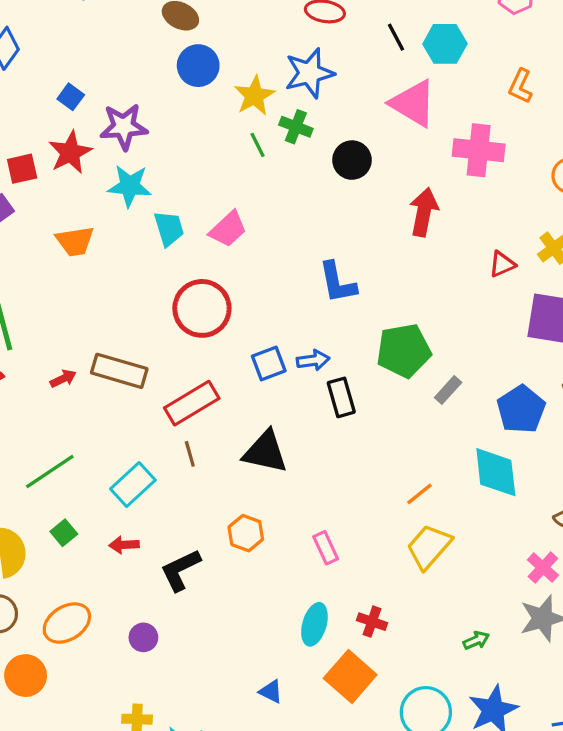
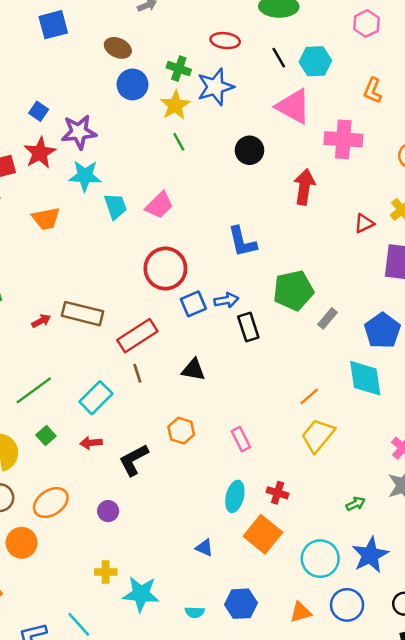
green cross: (296, 127) -> (179, 69), moved
red circle: (202, 308) -> (165, 269), moved
black triangle: (265, 452) -> (193, 370), size x0.7

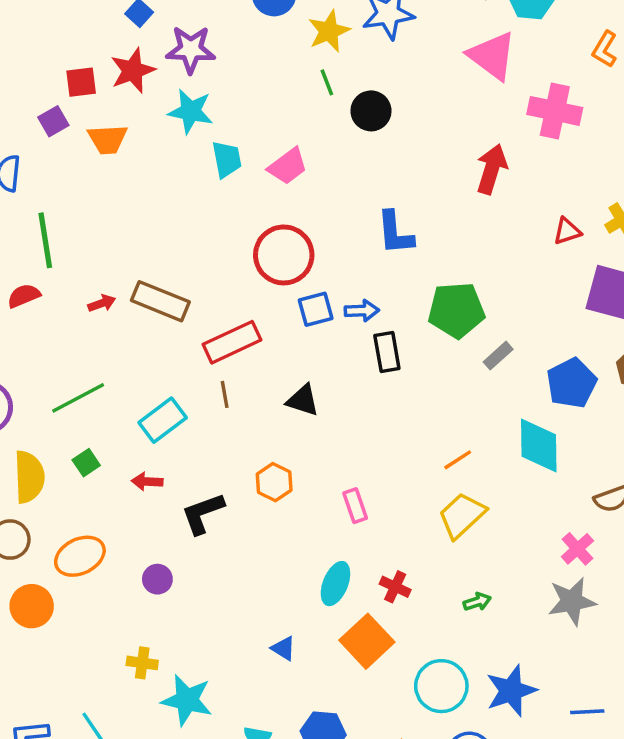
black circle: (250, 150) -> (371, 111), moved
orange trapezoid: (46, 219) -> (108, 139), moved
green arrow: (356, 504) -> (477, 602), moved

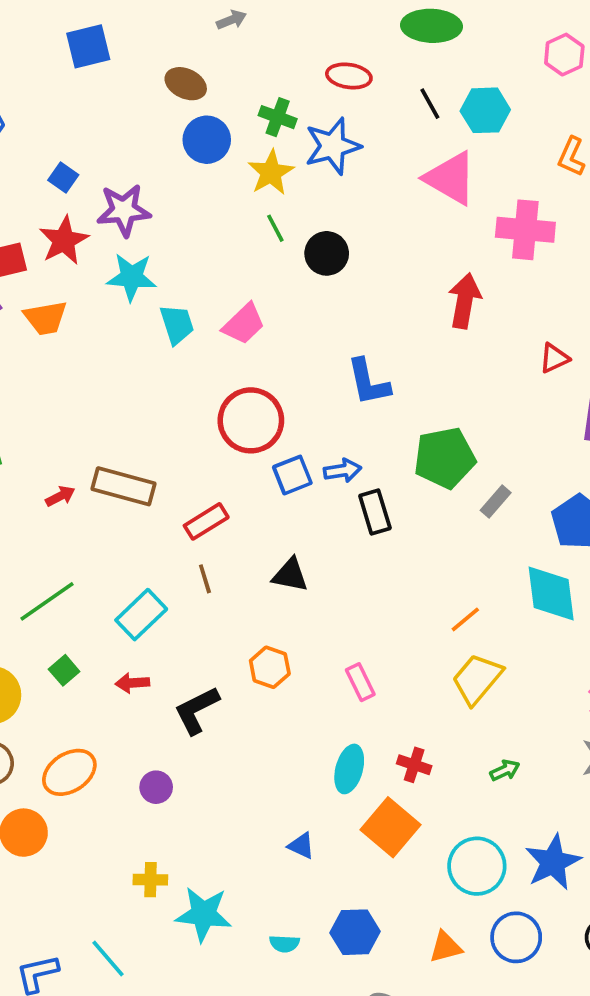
red rectangle: (232, 342) -> (206, 521), size x0.7

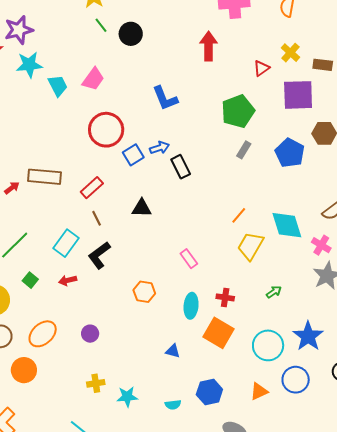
green pentagon: (445, 458) -> (238, 111), moved
cyan diamond: (551, 593) -> (287, 225), moved
orange hexagon: (270, 667) -> (144, 292), moved
black L-shape: (197, 710) -> (99, 255), moved
cyan star: (203, 914) -> (127, 397), size x0.7

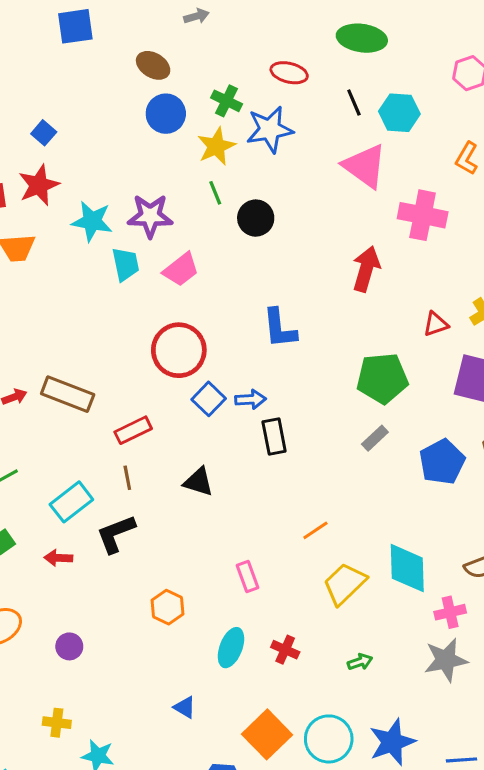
purple star: (19, 30) -> (150, 216), moved
blue square: (133, 155) -> (209, 399), turned -30
orange line: (239, 215) -> (315, 530), moved
pink cross: (321, 245) -> (450, 612), turned 30
orange square: (219, 333) -> (267, 734), moved

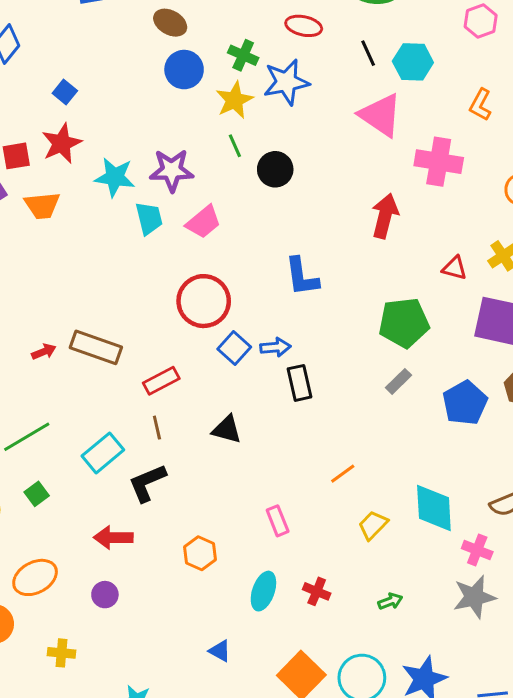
red triangle: (436, 324) -> (455, 268), turned 36
red arrow: (58, 558) -> (113, 538), moved, size x1.4
yellow trapezoid: (345, 584) -> (373, 525), size x0.7
pink cross: (450, 612) -> (477, 550), turned 36
yellow cross: (57, 723) -> (61, 653), moved

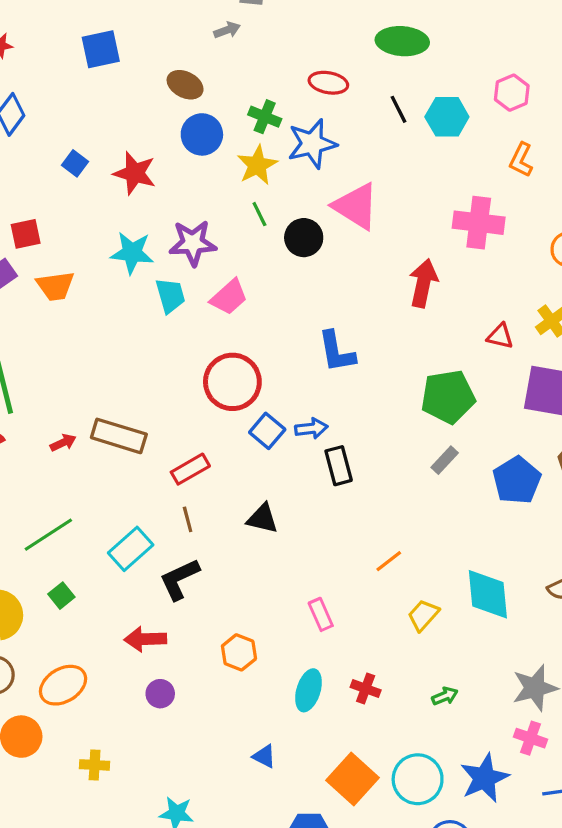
pink hexagon: (481, 21) -> (512, 93), moved
pink triangle: (381, 115) -> (356, 206), moved
red star: (62, 143) -> (135, 173), moved, turned -30
pink cross: (477, 550) -> (530, 738), moved
purple circle: (105, 595) -> (160, 694), moved

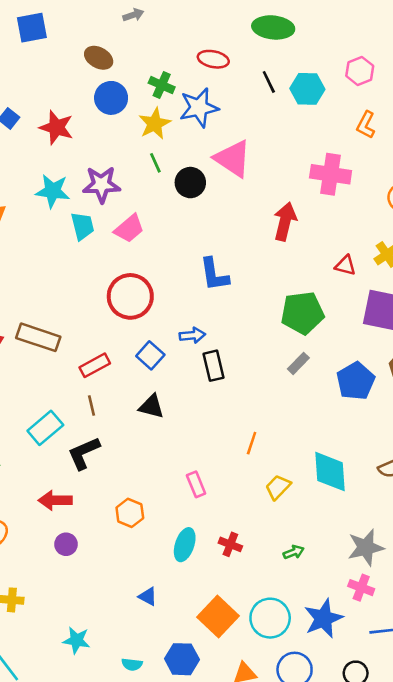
blue square: (267, 431) -> (150, 355), moved
orange line: (389, 561) -> (252, 443), turned -35

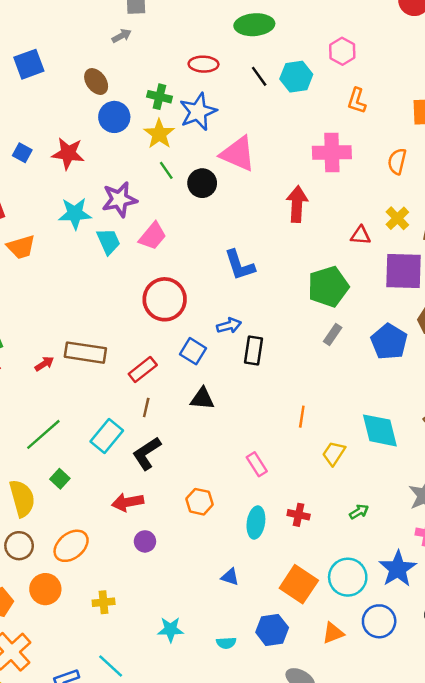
brown ellipse: (99, 58) -> (96, 82), turned 35
black rectangle: (213, 366) -> (254, 351), turned 32
brown line: (92, 405) -> (146, 408), turned 36

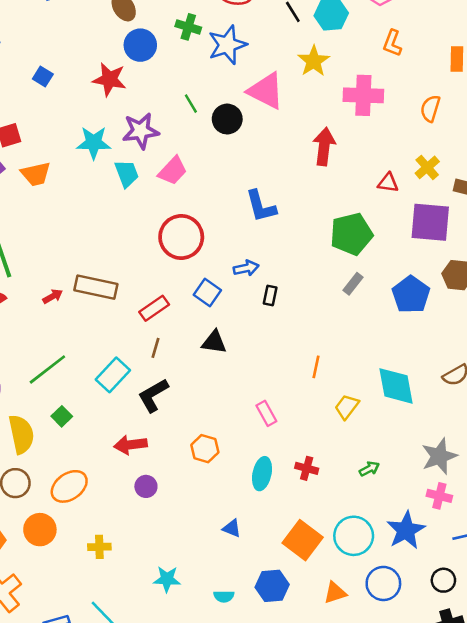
yellow star: (159, 134) -> (314, 61), moved
red star: (68, 153) -> (109, 79), moved
black rectangle: (254, 351) -> (270, 295), size x0.7

